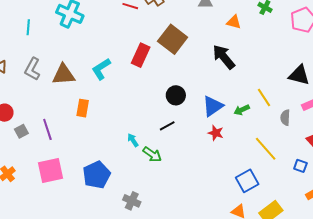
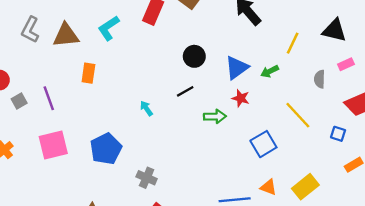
yellow line: (264, 97) -> (293, 43), moved, turned 60
green arrow: (152, 154) -> (215, 116), moved, turned -36
blue square: (247, 181) -> (263, 144), moved

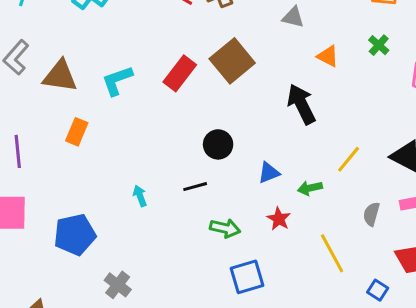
blue triangle: (237, 68) -> (269, 173), size x0.7
red star: (241, 98) -> (279, 219), moved
blue square: (263, 144) -> (247, 277), moved

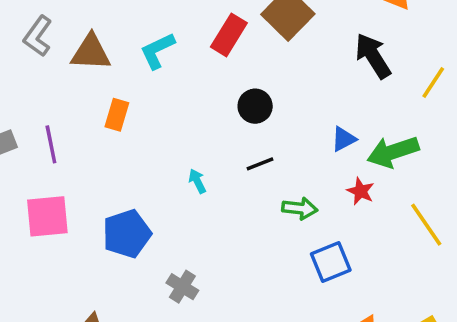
black circle: (218, 144) -> (255, 106), moved
yellow line: (349, 159) -> (433, 82), moved
green arrow: (310, 188) -> (393, 152), size x1.8

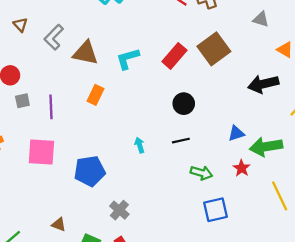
black arrow: (373, 56) -> (263, 84), turned -80

